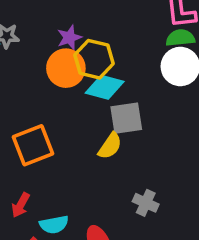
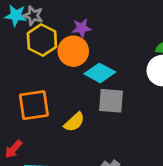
yellow hexagon: (94, 59) -> (42, 40), moved
yellow semicircle: (110, 146) -> (74, 122), moved

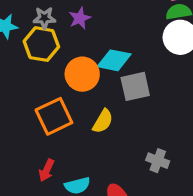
gray star: (33, 16) -> (44, 18), moved
orange circle: (73, 51) -> (82, 74), moved

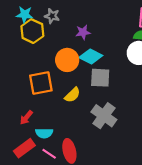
purple star: (80, 18) -> (83, 32), moved
yellow hexagon: (41, 44) -> (32, 31), moved
gray cross: (158, 161) -> (104, 116), moved, size x1.6

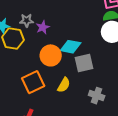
purple star: (83, 32) -> (43, 27), moved
gray cross: (104, 116) -> (97, 96), size x0.7

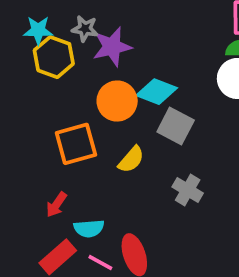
purple star: (43, 27) -> (112, 47), size x1.5
gray square: (84, 63) -> (176, 126), turned 30

